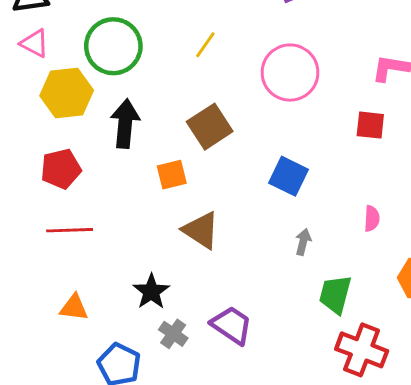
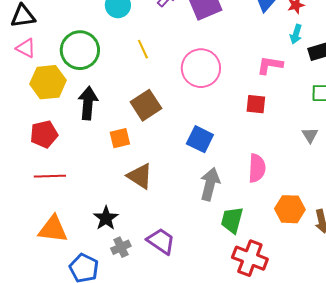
yellow line: (205, 45) -> (143, 49), turned -60
pink semicircle: (372, 219) -> (257, 168), size x1.6
gray arrow: (303, 242) -> (210, 184), size x1.8
orange triangle: (74, 308) -> (53, 229), size x1.5
gray cross: (173, 334) -> (121, 247), turned 30

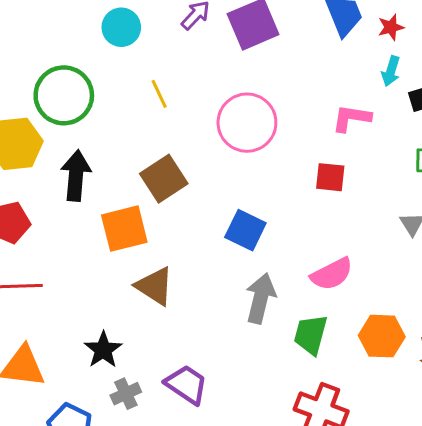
orange square: (120, 138) -> (124, 229), size x1.5
pink semicircle: (257, 168) -> (332, 274), turned 60
green trapezoid: (232, 220) -> (311, 335), moved

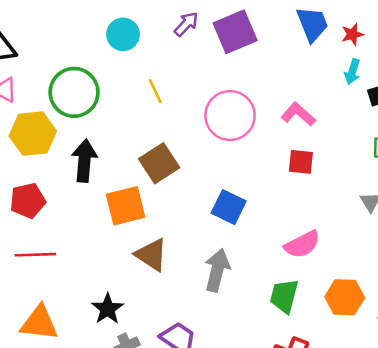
pink L-shape: (351, 118) -> (298, 114), moved, turned 32
gray arrow: (261, 298) -> (217, 270), moved

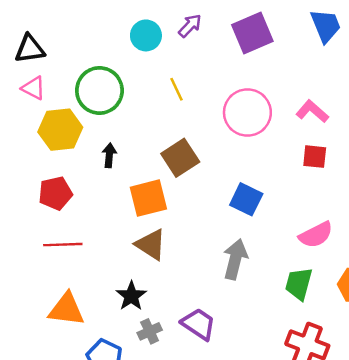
purple arrow: (186, 24) -> (190, 26), moved
black arrow: (84, 161) -> (109, 155), size x0.6
brown triangle: (151, 255) -> (151, 245), moved

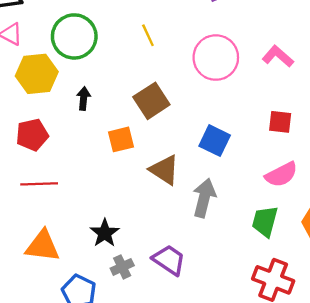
red square: (315, 157) -> (280, 122), moved
orange square: (148, 198) -> (121, 139), size x0.7
brown triangle: (151, 245) -> (164, 170), moved

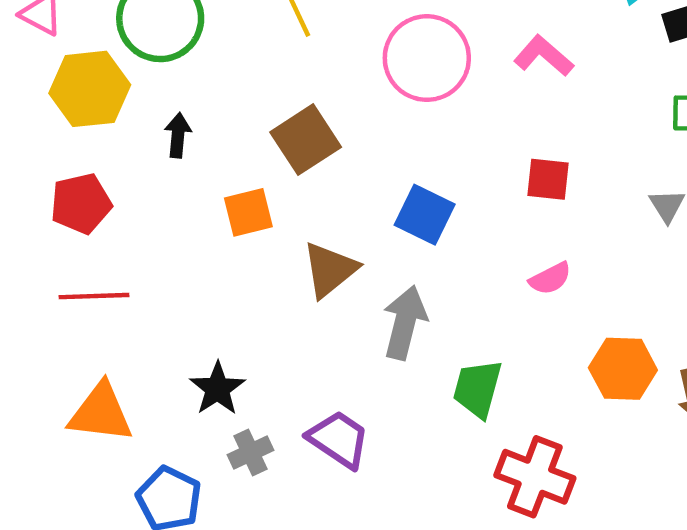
brown triangle: (164, 170) -> (330, 270), turned 48
pink semicircle: (281, 175) -> (550, 278), size x0.7
green trapezoid: (265, 221) -> (478, 389), moved

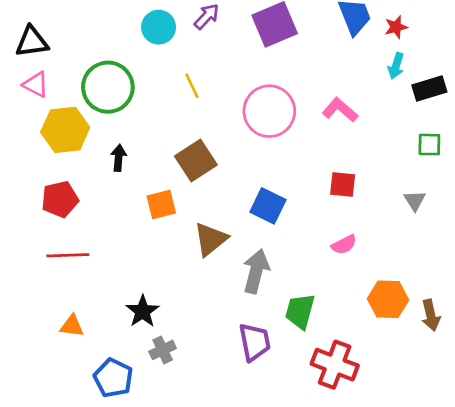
orange triangle: (101, 413) -> (72, 326), size x0.6
purple trapezoid: (339, 439) -> (255, 342), moved, turned 45

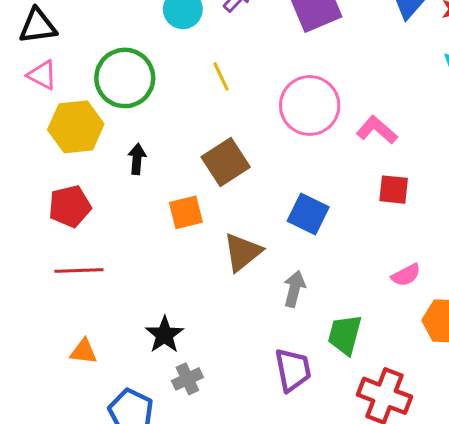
pink L-shape: (340, 110) -> (377, 130), moved
pink semicircle: (344, 245) -> (406, 275), moved
gray arrow: (256, 271) -> (294, 289), size x0.7

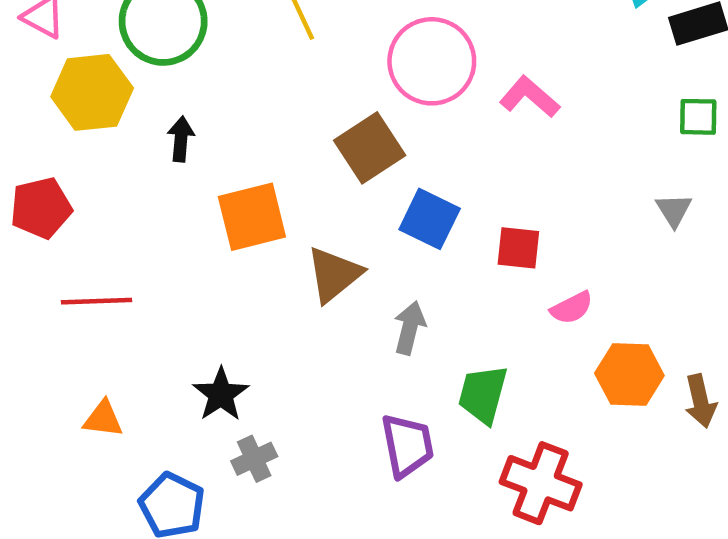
brown square: (226, 162) -> (370, 148), moved
red square: (394, 190) -> (518, 248), moved
red pentagon: (70, 206) -> (41, 208), moved
orange square: (186, 212) -> (252, 217), size x1.4

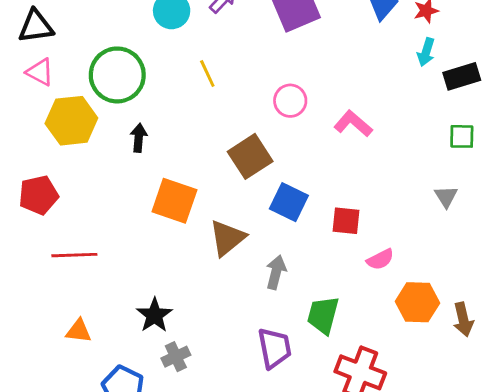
pink circle: (432, 61) -> (290, 101), size x0.6
black arrow: (181, 139) -> (139, 138), moved
orange square: (252, 217) -> (174, 201), turned 33

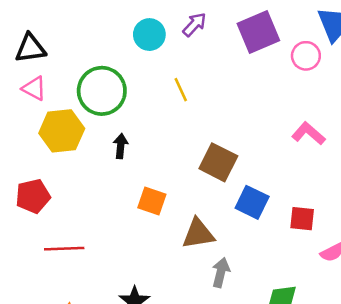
pink circle: (290, 101) -> (306, 56), moved
brown square: (250, 156) -> (218, 162), turned -30
orange square: (174, 201) -> (152, 201), size x0.7
brown triangle: (227, 238) -> (198, 234), turned 30
gray arrow: (276, 272) -> (221, 272), moved

